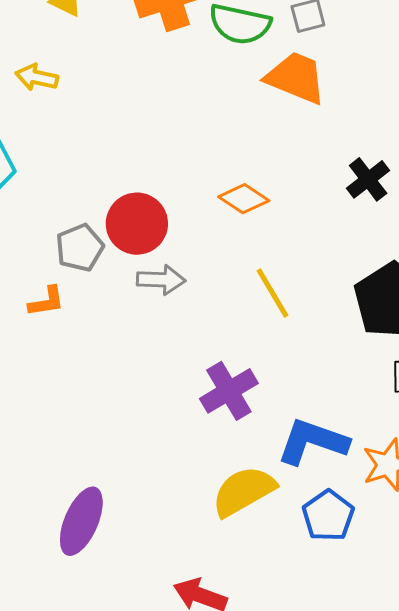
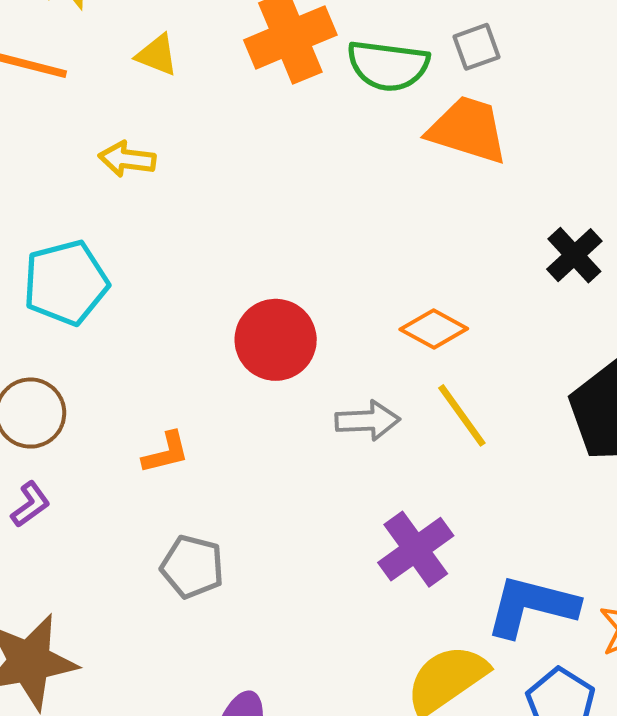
orange diamond: (244, 199) -> (434, 329), moved
gray pentagon: (80, 248) -> (192, 567), moved, turned -30
gray arrow: (161, 280) -> (368, 421), moved

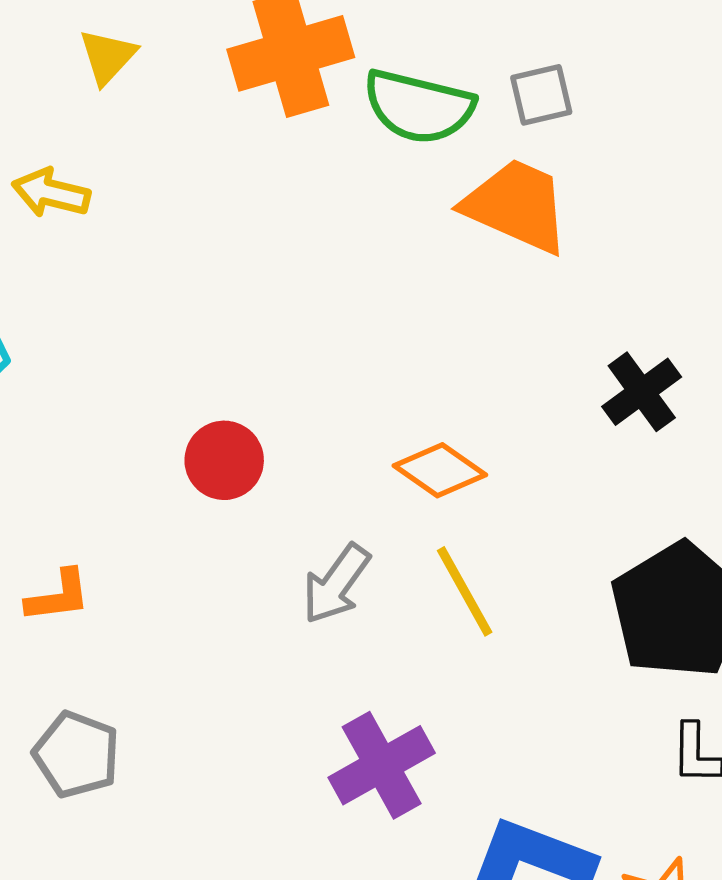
yellow triangle: (157, 55) -> (108, 56), turned 45
red circle: (276, 340) -> (224, 460), size x0.7
gray arrow: (368, 421) -> (336, 584), turned 122

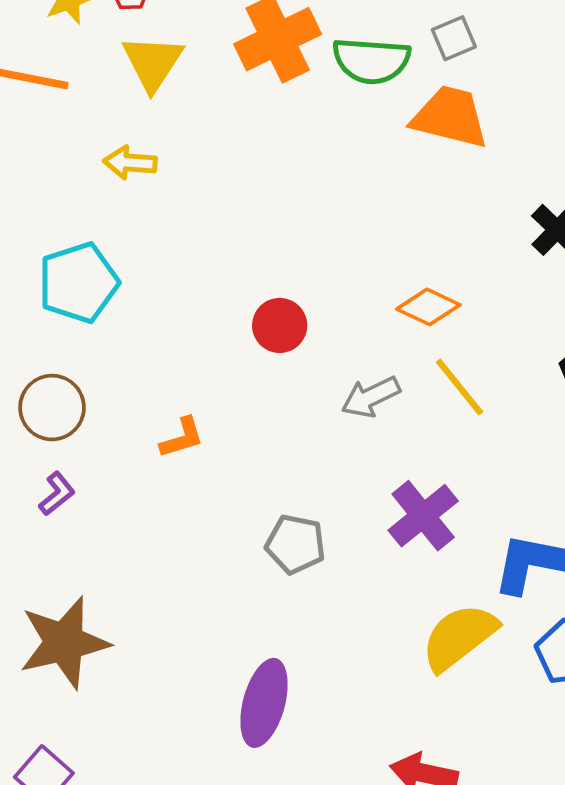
yellow triangle: (108, 56) -> (153, 63), size x1.5
gray arrow: (336, 584) -> (371, 397), turned 38
gray pentagon: (76, 755) -> (296, 544), moved

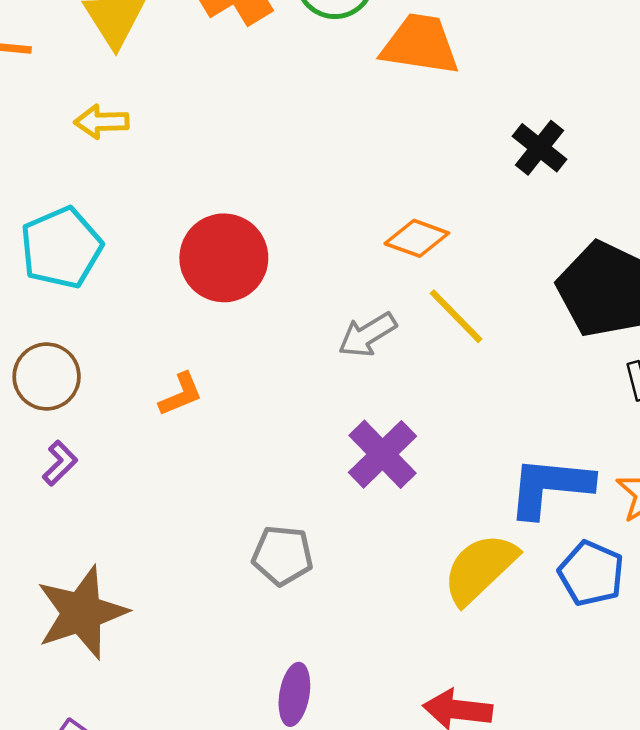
red circle: (280, 325) -> (224, 258), moved, size x1.6
purple cross: (423, 516) -> (383, 454), moved
gray pentagon: (296, 544) -> (283, 555), moved
purple ellipse: (264, 703) -> (294, 694), moved, size x0.7

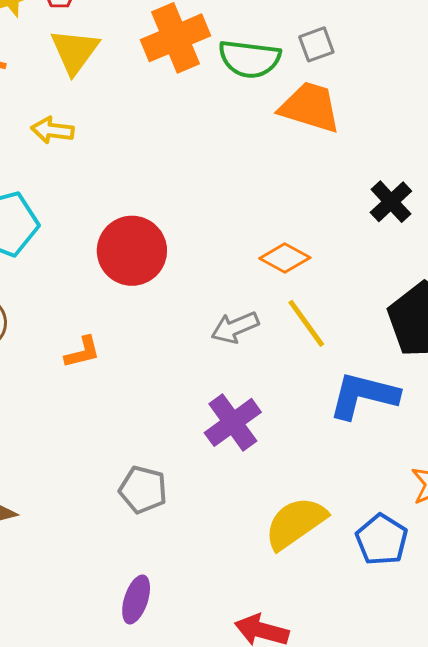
blue L-shape: (550, 487) -> (363, 395), moved

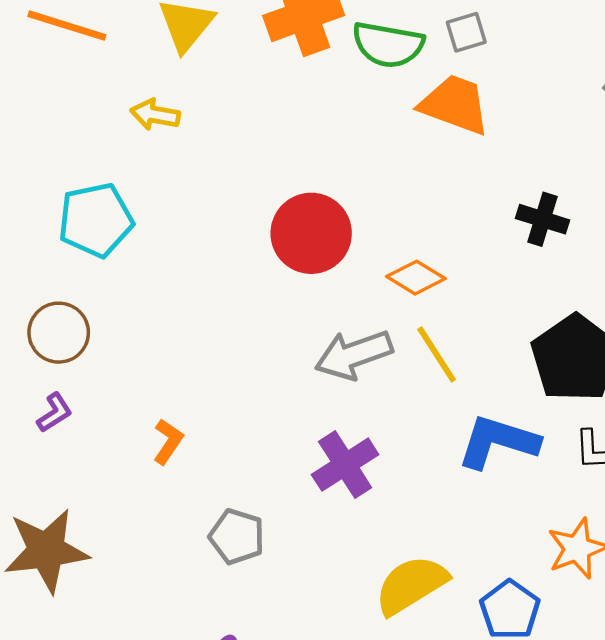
black cross: (391, 202) -> (542, 219), turned -33
red circle: (132, 251) -> (311, 233), moved
gray arrow: (235, 327) -> (354, 355), size x1.4
orange L-shape: (82, 352) -> (168, 441), moved, turned -45

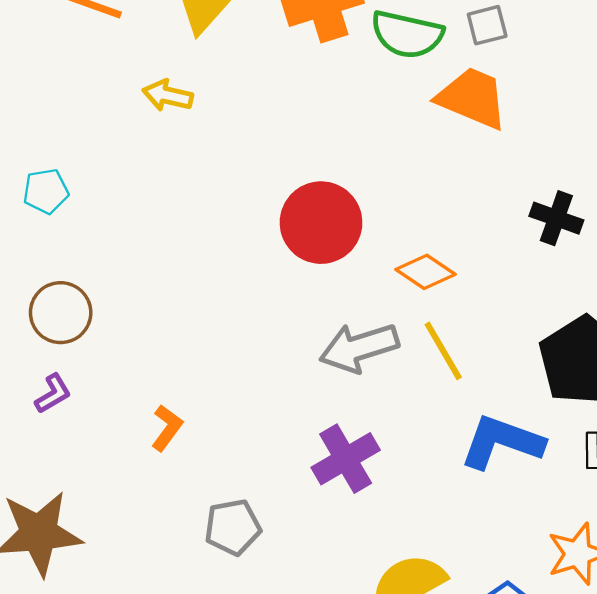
cyan pentagon: (96, 220) -> (46, 191), moved, size x0.6
gray pentagon: (237, 537) -> (233, 527), turned -30

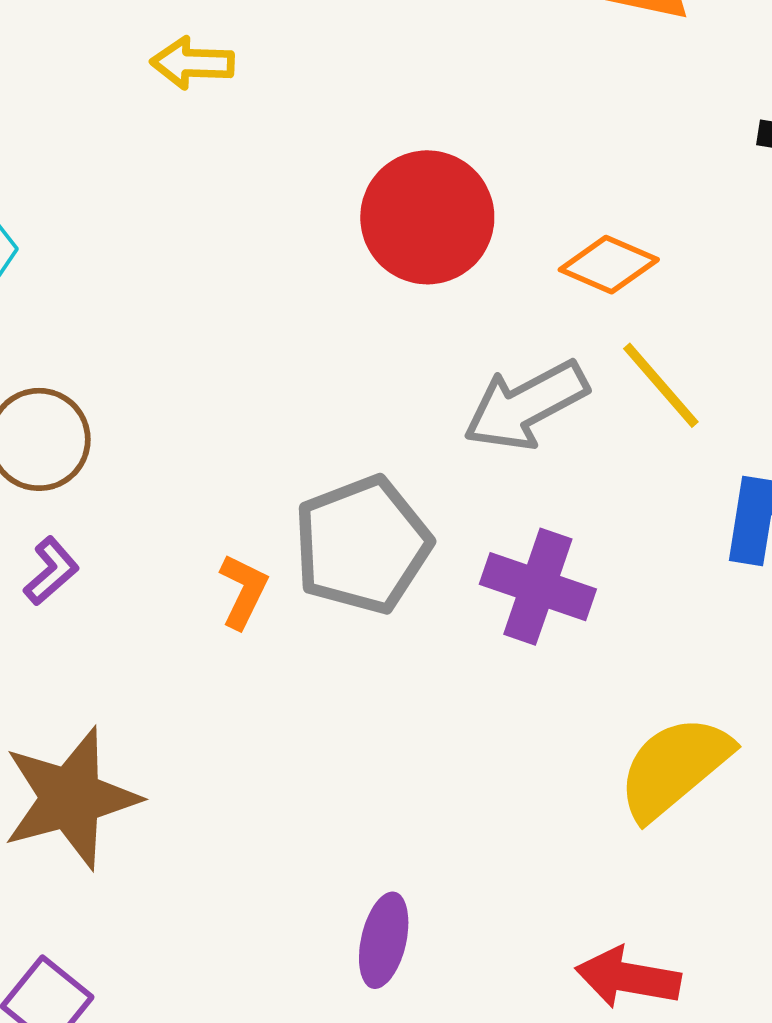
yellow arrow: (168, 95) -> (192, 63), moved
purple cross: (346, 459) -> (538, 587), turned -30
gray pentagon: (233, 527) -> (362, 545), moved, size x1.5

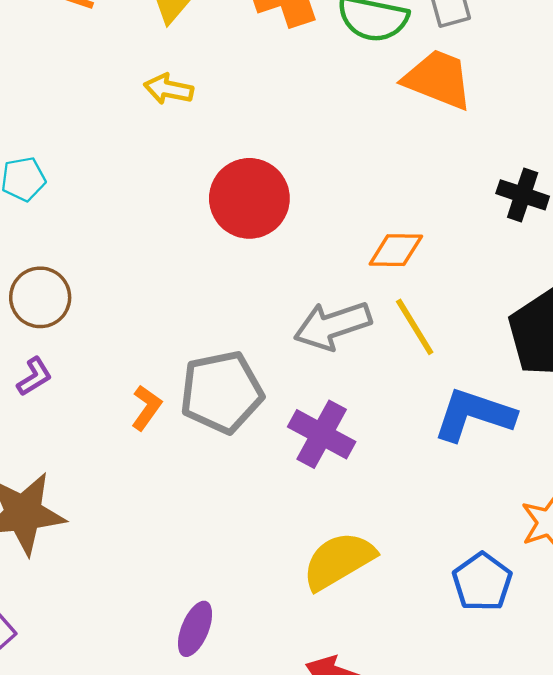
red circle: (427, 217) -> (249, 198), moved
orange diamond: (609, 265) -> (396, 250), turned -32
yellow semicircle: (674, 767) -> (339, 561), moved

